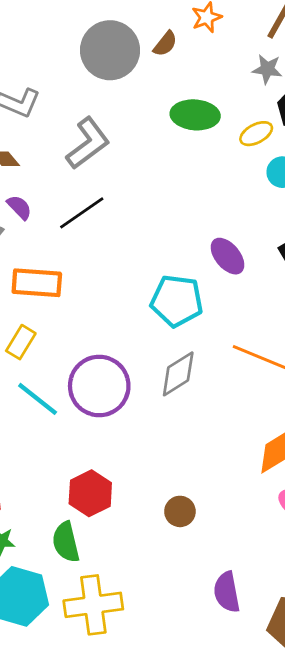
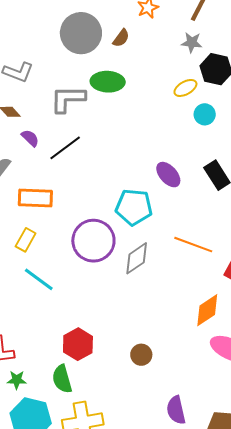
brown semicircle: (165, 44) -> (121, 38), moved
green ellipse: (195, 115) -> (108, 82), moved
gray L-shape: (88, 143) -> (68, 99), turned -141
purple semicircle: (19, 207) -> (30, 138), moved
purple circle: (99, 386) -> (93, 241), moved

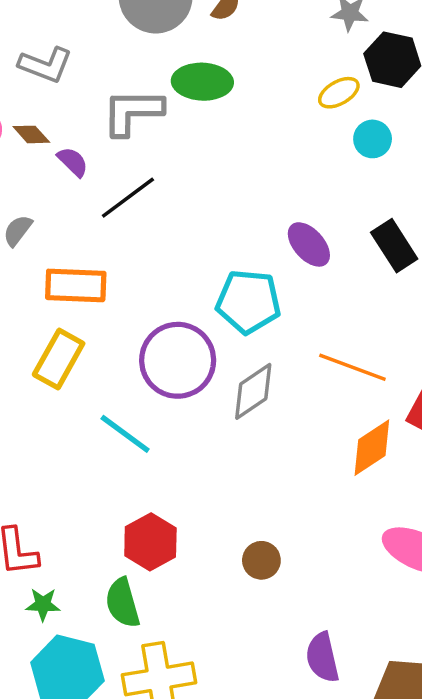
purple semicircle: (30, 138) -> (73, 162), moved
yellow rectangle: (26, 240) -> (59, 359), size x1.4
cyan line: (39, 279) -> (125, 434), moved
orange diamond: (207, 310) -> (372, 448), moved

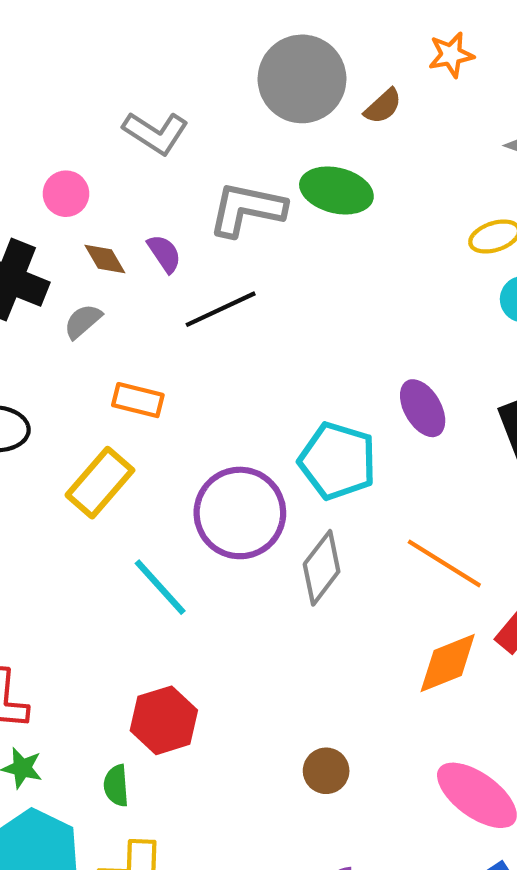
brown diamond: (31, 134) -> (105, 259), moved
orange rectangle: (76, 285) -> (138, 400), size x0.7
gray diamond: (253, 391) -> (322, 568), turned -30
brown circle: (261, 560) -> (326, 771), moved
green semicircle: (123, 603) -> (116, 785), size x0.7

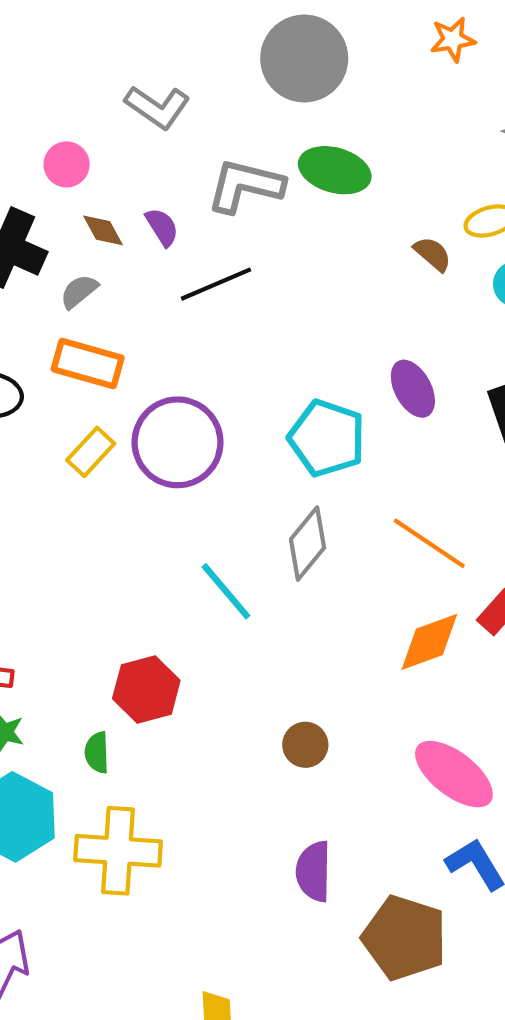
brown semicircle: (383, 106) -> (433, 254), moved, turned -99
orange rectangle: (138, 400) -> (88, 363), moved, size x1.4
yellow rectangle: (100, 483) -> (91, 452), size x0.7
purple circle: (240, 513) -> (178, 442), moved
cyan line: (160, 587) -> (226, 591), moved

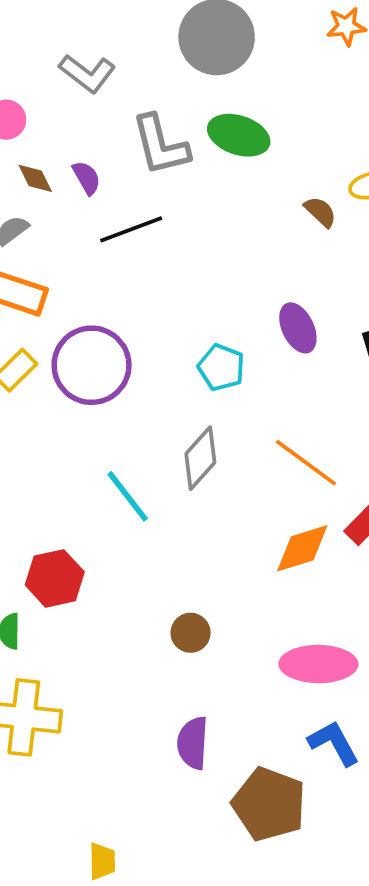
gray L-shape: (245, 186) -> (160, 145), turned -120
cyan pentagon: (327, 438) -> (221, 367), size x0.7
pink ellipse: (454, 774) -> (318, 664), turned -40

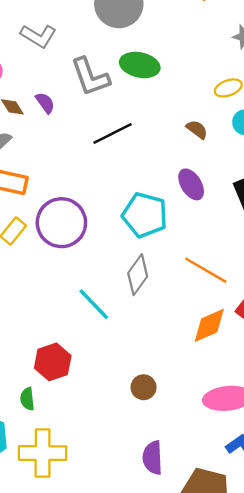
brown semicircle: (320, 212) -> (197, 129), moved
black line: (131, 229) -> (113, 134), moved
cyan pentagon: (221, 367) -> (145, 215), size x1.5

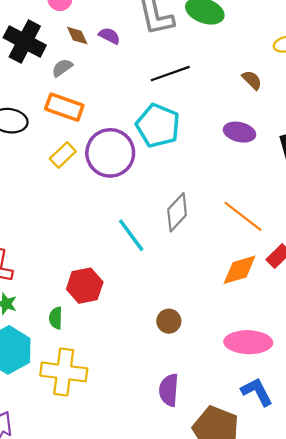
purple semicircle: (45, 103) -> (109, 36), turned -35
purple ellipse: (191, 184) -> (240, 132), turned -52
cyan pentagon: (145, 215) -> (158, 126), moved

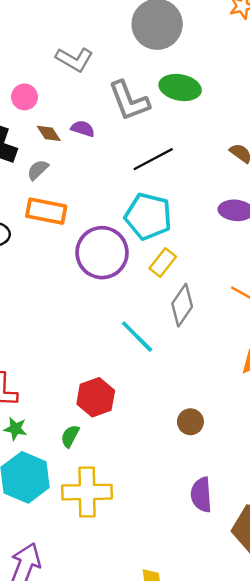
yellow rectangle: (63, 155) -> (163, 262), moved
green semicircle: (56, 318) -> (70, 436), turned 35

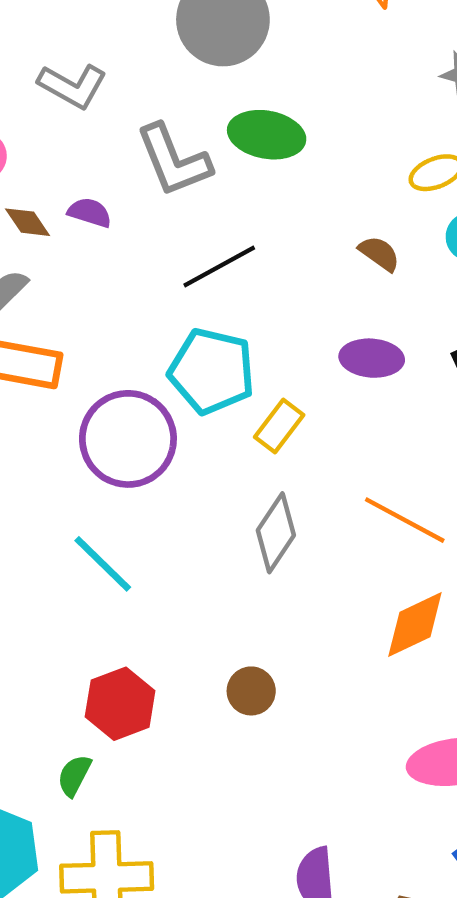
yellow rectangle: (163, 262) -> (279, 426), moved
cyan line: (137, 337) -> (103, 564), moved
brown circle: (190, 422) -> (251, 691), moved

